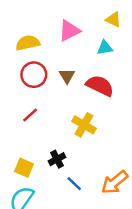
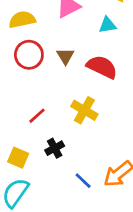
red line: (30, 115) -> (37, 116), moved
blue line: (74, 184) -> (83, 181), moved

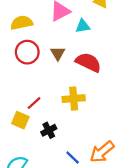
cyan triangle: (107, 25) -> (83, 26), moved
yellow cross: (84, 110) -> (74, 99), turned -35
yellow square: (18, 158) -> (20, 120), moved

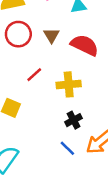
red line: (34, 103) -> (34, 75), moved
black cross: (49, 130) -> (74, 120), moved

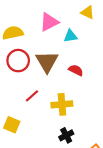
brown triangle: (51, 35) -> (47, 62), size x1.6
red semicircle: (85, 45) -> (76, 70), size x0.6

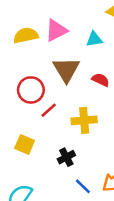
pink triangle: (49, 22) -> (56, 30), moved
red circle: (18, 61) -> (31, 90), moved
black cross: (66, 135) -> (66, 157), moved

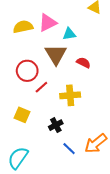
cyan triangle: (94, 39) -> (69, 34), moved

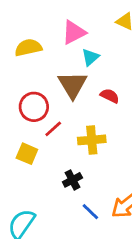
pink triangle: (48, 23) -> (74, 32), moved
cyan triangle: (69, 34) -> (90, 57), turned -32
yellow square: (22, 115) -> (27, 154), moved

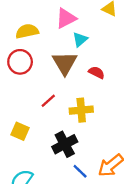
red circle: (34, 107) -> (20, 62), moved
yellow square: (27, 154) -> (20, 131), moved
black cross: (72, 180) -> (65, 144), size x1.5

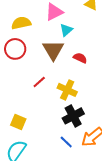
yellow cross: (81, 110) -> (67, 90), turned 30
yellow square: (20, 131) -> (18, 122), moved
black cross: (65, 144) -> (73, 116), moved

